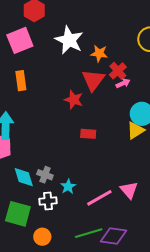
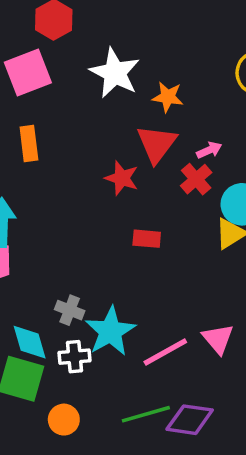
red cross: (118, 71) -> (196, 179), moved
cyan diamond: (24, 177) -> (30, 342), moved
cyan star: (68, 186) -> (110, 331), size x1.8

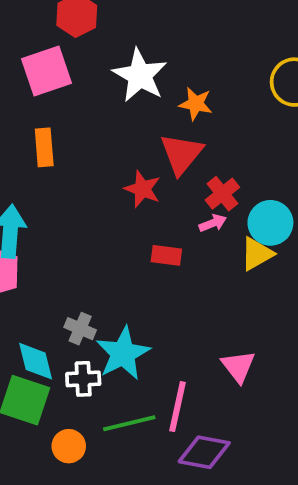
pink arrow: (209, 150) -> (213, 223), moved
pink line: (165, 352) -> (177, 407), moved, turned -51
green line: (146, 414) -> (129, 423), moved

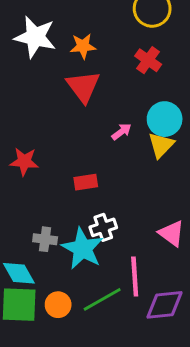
red star: (142, 189) -> (24, 162), moved
red cross: (222, 194) -> (148, 60), moved
red rectangle: (166, 255) -> (86, 182), moved
white cross: (83, 379) -> (103, 227), moved
orange circle: (69, 446) -> (58, 305), moved

